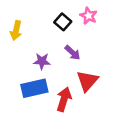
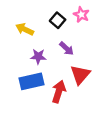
yellow arrow: (16, 30) -> (25, 29), moved, turned 102

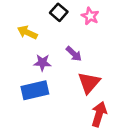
black square: (58, 20) -> (59, 12), moved
red arrow: (59, 92) -> (99, 114), moved

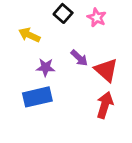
red triangle: (89, 83) -> (106, 70), moved, turned -30
red arrow: (99, 114) -> (105, 105), moved

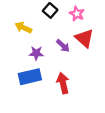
red triangle: (106, 70) -> (84, 38), moved
red arrow: (105, 105) -> (63, 83), moved, turned -30

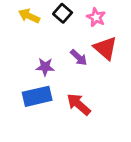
yellow arrow: (23, 28) -> (29, 16), moved
red arrow: (63, 83) -> (79, 104), turned -36

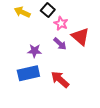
pink star: (96, 17) -> (61, 23), moved

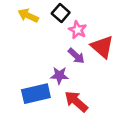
purple star: (35, 51) -> (59, 75), moved

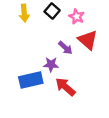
yellow arrow: (28, 16) -> (24, 13), turned -120
pink star: (78, 30) -> (77, 17), moved

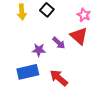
pink star: (77, 17) -> (84, 15), moved
purple star: (51, 64) -> (39, 50), moved

